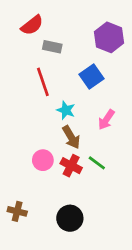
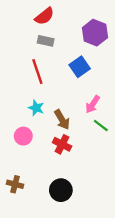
red semicircle: (32, 25) -> (44, 16), moved
cyan star: (66, 110) -> (36, 108), moved
pink circle: (43, 160) -> (23, 136), moved
green line: (97, 163) -> (101, 126), moved

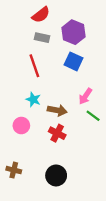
purple hexagon: (95, 33) -> (73, 32), moved
blue square: (80, 67) -> (73, 61), turned -30
brown arrow: (62, 120) -> (57, 110), turned -48

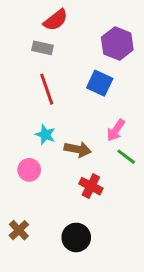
purple hexagon: (73, 32) -> (117, 44), moved
gray rectangle: (42, 38) -> (42, 48), moved
red cross: (57, 133) -> (91, 186), moved
brown cross: (14, 170) -> (19, 230), turned 32

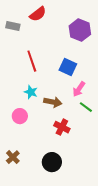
gray rectangle: (42, 48) -> (13, 26), moved
blue square: (100, 83) -> (68, 67), moved

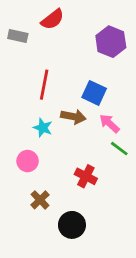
red line: (32, 61) -> (44, 85), turned 30
pink arrow: (79, 89) -> (109, 124), turned 98
brown arrow: (53, 102) -> (73, 117), moved
brown cross: (13, 157) -> (40, 200), moved

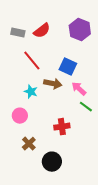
red semicircle: (53, 19) -> (42, 31), moved
gray rectangle: (18, 36) -> (18, 33), moved
red line: (44, 85) -> (32, 61), turned -50
red cross: (86, 176) -> (62, 127), turned -35

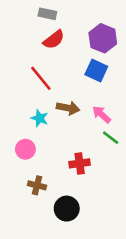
gray rectangle: (18, 33) -> (47, 14), moved
blue square: (68, 67) -> (96, 71), moved
brown cross: (29, 144) -> (37, 185), turned -32

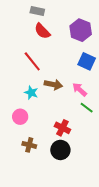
red semicircle: (54, 40) -> (42, 31), turned 84
blue square: (96, 71) -> (87, 61), moved
red cross: (80, 163) -> (62, 128), turned 35
black circle: (67, 209) -> (60, 150), moved

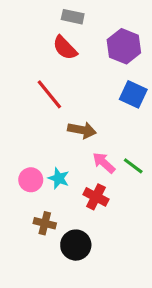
gray rectangle: (37, 11) -> (73, 17), moved
pink arrow: (80, 90) -> (104, 163), moved
cyan star: (31, 93) -> (59, 178), moved
black circle: (60, 150) -> (76, 245), moved

